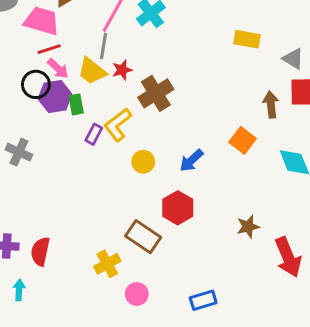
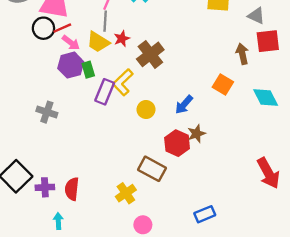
black circle: (36, 84) -> (43, 28), moved
purple rectangle: (94, 134) -> (105, 92), size x1.5
brown star: (248, 227) -> (196, 134), moved
pink circle: (137, 294) -> (143, 225), moved

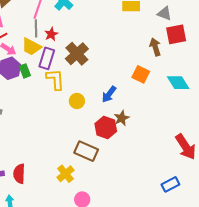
red star: (122, 39) -> (51, 34), moved
yellow L-shape: (123, 82) -> (55, 79), turned 135
purple rectangle: (105, 92) -> (47, 58), moved
blue rectangle: (205, 214) -> (170, 184), moved

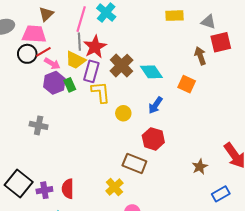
red star: (51, 34) -> (95, 47), size x1.6
cyan diamond: (178, 83) -> (151, 72), moved
brown star: (122, 118) -> (200, 167), moved

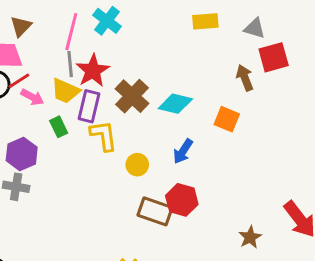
cyan diamond: (151, 72) -> (175, 104), turned -40
purple hexagon: (54, 83) -> (22, 154), moved
brown rectangle: (134, 163) -> (155, 211), moved

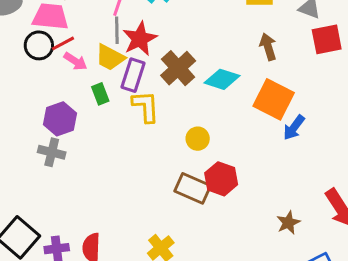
brown arrow: (245, 78) -> (268, 47), moved
orange square: (227, 119) -> (274, 99), size x1.5
blue arrow: (183, 151) -> (294, 128), moved
yellow circle: (137, 165) -> (198, 139), moved

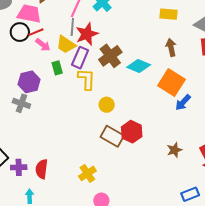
yellow circle: (198, 139) -> (107, 105), moved
brown star: (288, 223) -> (174, 150), moved

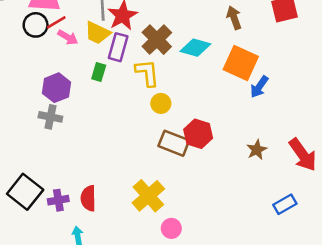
green rectangle: (57, 68) -> (99, 72), moved, turned 40
yellow L-shape: (86, 79) -> (147, 73), moved
yellow cross: (87, 173) -> (148, 196), size x1.4

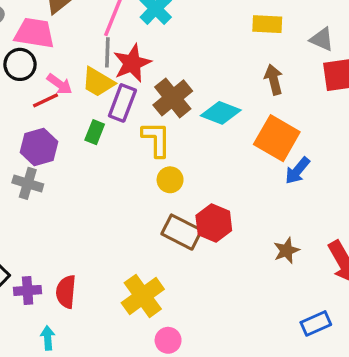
red line: (56, 22) -> (46, 100), moved

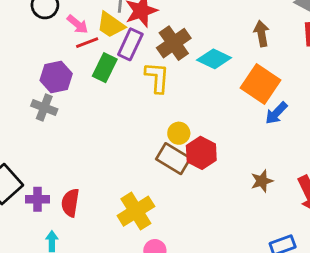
red line: (46, 100) -> (87, 43), moved
green rectangle: (95, 132) -> (105, 68), size x1.4
yellow circle: (170, 180) -> (179, 133), moved

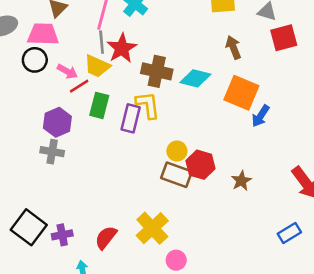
brown cross: (174, 43) -> (157, 71), turned -32
purple rectangle: (130, 44) -> (131, 118), moved
brown star: (262, 181) -> (241, 181), moved
red semicircle: (70, 203) -> (106, 238), moved, turned 40

